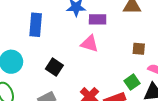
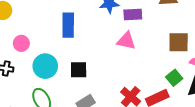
brown square: (139, 49) -> (179, 42), size x1.5
black square: (54, 67) -> (79, 70), moved, turned -30

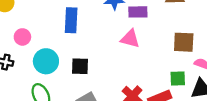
green square: (174, 78) -> (178, 79), turned 35

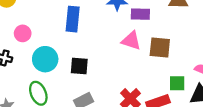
brown square: (184, 42) -> (160, 48), moved

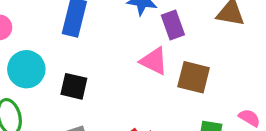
purple rectangle: (140, 14) -> (173, 25), turned 60

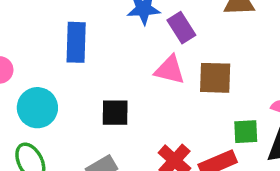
black square: (74, 86) -> (115, 113), moved

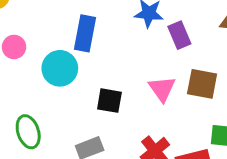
pink triangle: (170, 70) -> (162, 89), moved, turned 32
cyan circle: (37, 108) -> (60, 68), moved

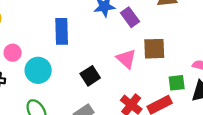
cyan circle: (60, 68) -> (38, 70), moved
black square: (109, 101) -> (90, 76), turned -30

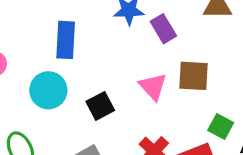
cyan circle: (38, 70) -> (48, 90), moved
green square: (177, 83) -> (221, 126), turned 30

